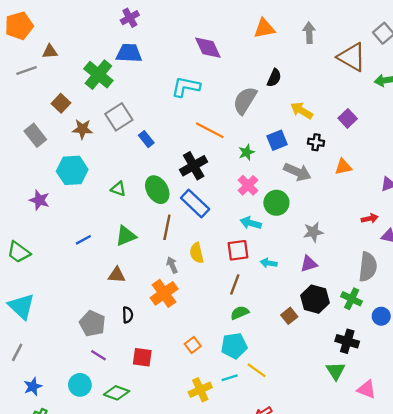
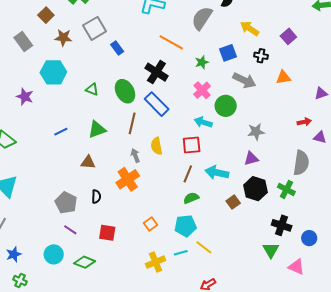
black cross: (194, 166) -> (156, 72), turned -30
cyan arrow: (269, 263) -> (217, 173), moved, size x1.6
blue circle: (381, 316) -> (309, 238), moved

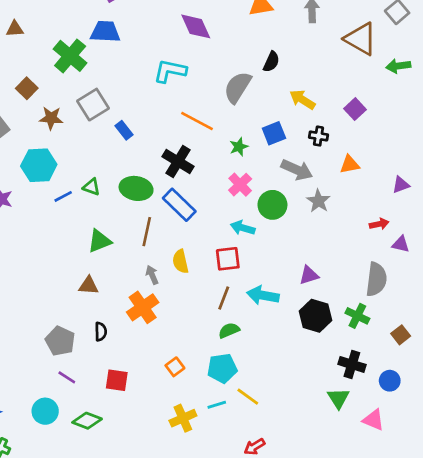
green ellipse: (125, 91) -> (136, 188), turned -50
blue line: (61, 132) -> (63, 196), moved
gray star: (256, 132) -> (318, 201), moved, turned -30
brown square: (233, 202) -> (401, 335), moved

